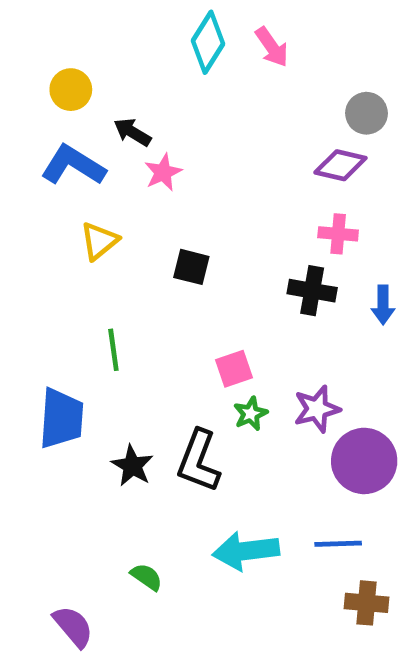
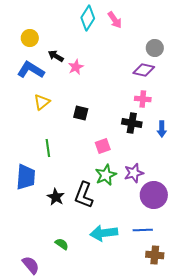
pink star: (163, 172) -> (76, 67), moved
pink square: (234, 369) -> (103, 146), moved
green star: (251, 414) -> (106, 175), size x1.5

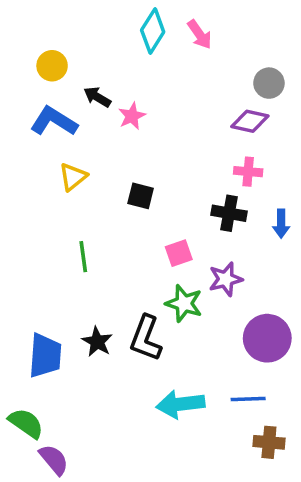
purple star: (134, 173) -> (226, 279), moved
green star: (106, 175) -> (184, 303), turned -30
blue trapezoid: (26, 177) -> (45, 356), moved
green semicircle: (62, 244) -> (26, 423), moved, size x1.5

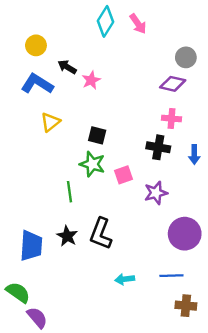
green line: (83, 257) -> (70, 192), moved
green star: (184, 303) -> (92, 164), moved
cyan arrow: (180, 404) -> (125, 279), size x0.6

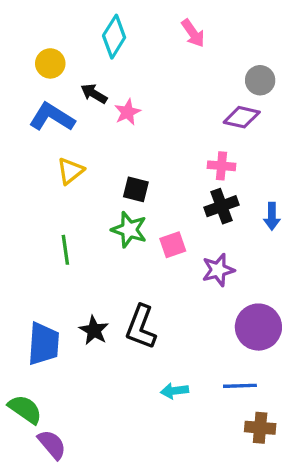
cyan diamond: (106, 21) -> (114, 37), moved
pink cross: (171, 119) -> (221, 166), moved
black cross: (158, 147) -> (221, 206), turned -30
green line: (70, 192) -> (65, 250), moved

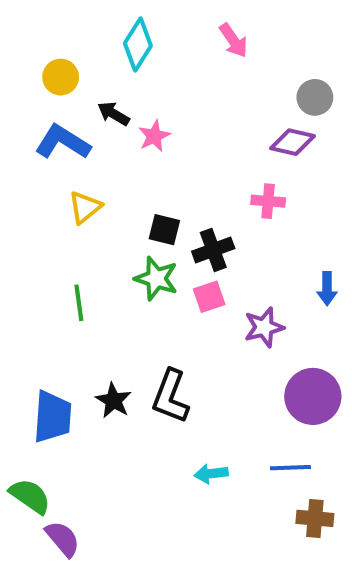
black cross: (221, 206) -> (213, 250), moved
blue arrow: (272, 216) -> (327, 289), moved

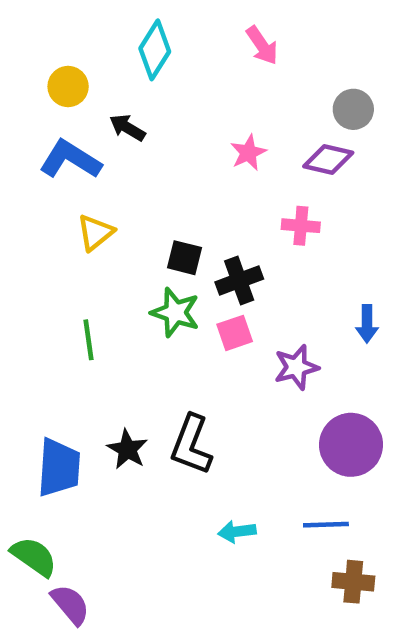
pink star: (154, 136) -> (248, 153), moved

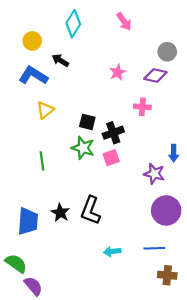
purple star: (296, 367) -> (154, 174), moved, turned 30

